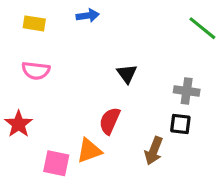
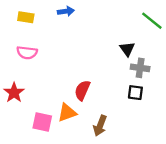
black triangle: (127, 74) -> (127, 49), moved
brown arrow: (154, 151) -> (100, 126), moved

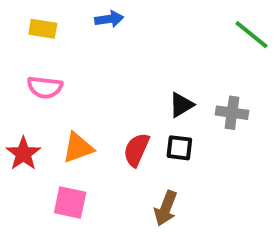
black triangle: (127, 49) -> (181, 105), moved, turned 35
black square: (135, 93) -> (179, 148), moved
orange triangle: (67, 113) -> (78, 148), moved

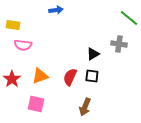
yellow rectangle: (43, 29) -> (13, 25), moved
gray cross: (232, 113) -> (119, 44), moved

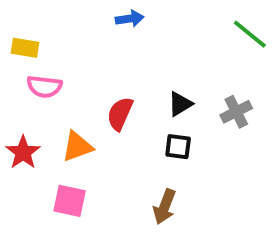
blue arrow: (56, 10) -> (130, 19), moved
gray cross: (119, 44) -> (236, 112), moved, turned -35
red semicircle: (70, 77) -> (120, 114), moved

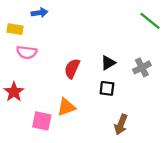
blue arrow: (130, 19) -> (39, 13), moved
orange triangle: (77, 147) -> (66, 107), moved
brown arrow: (165, 207) -> (121, 124), moved

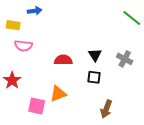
black triangle: (108, 63) -> (95, 55), turned -32
gray cross: (142, 67) -> (125, 59), turned -35
red semicircle: (72, 69) -> (63, 60), turned 66

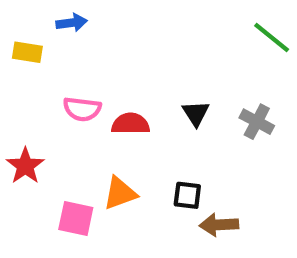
pink semicircle: (23, 46) -> (82, 109), moved
black square: (94, 77) -> (187, 195), moved
brown arrow: (106, 109) -> (219, 225), turned 66

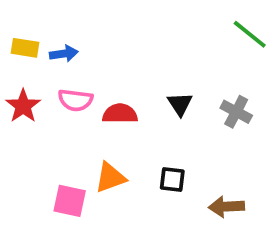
blue arrow: (72, 23) -> (64, 54), moved
red star: (25, 166) -> (23, 106), moved
brown arrow: (219, 225) -> (226, 207), moved

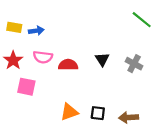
orange triangle: (110, 178) -> (69, 112), moved
black square: (172, 180) -> (98, 113), moved
pink square: (70, 201) -> (26, 87), moved

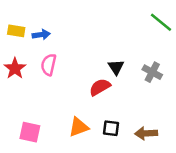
pink semicircle: (43, 57) -> (49, 65), turned 96
red semicircle: (68, 65) -> (100, 87), moved, turned -30
pink square: (26, 87) -> (30, 132), moved

